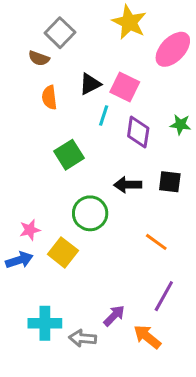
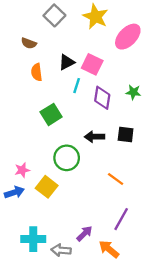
gray square: (60, 33) -> (54, 15), moved

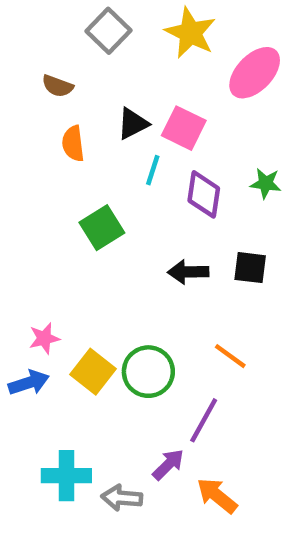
green circle: (67, 158) -> (148, 372), moved
purple line: (121, 219) -> (204, 420), moved

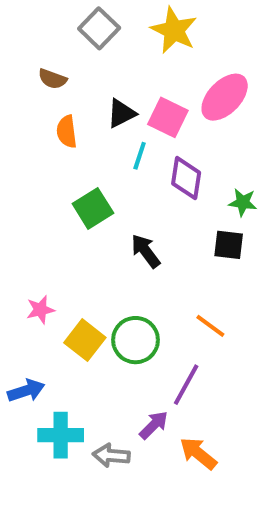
pink ellipse: (255, 73) -> (225, 97), moved
green star: (266, 183) -> (243, 202), moved
black arrow: (188, 272) -> (146, 251), moved, turned 54
blue arrow: (29, 383) -> (26, 391), moved

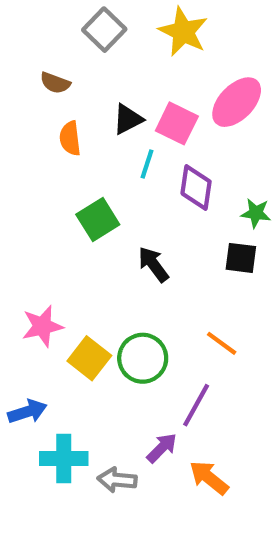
pink star: (40, 310) -> (42, 326), size x1.4

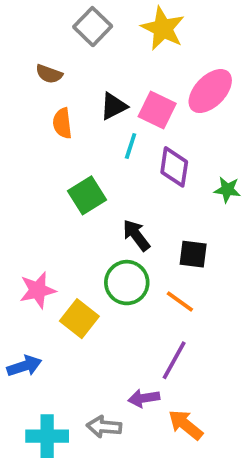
black square: (241, 258) -> (193, 254), moved
orange line: (222, 343) -> (180, 302), moved
green circle: (143, 358) -> (127, 283), moved
purple arrow: (162, 448) -> (144, 398), turned -144
cyan cross: (64, 459) -> (47, 436), moved

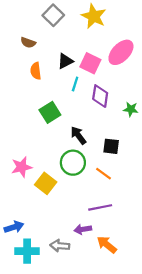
purple line: (174, 360) -> (100, 207), turned 50
blue arrow: (24, 366) -> (14, 227), moved

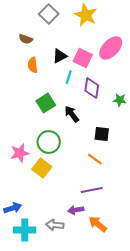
black arrow: (78, 135) -> (72, 114), moved
green circle: (73, 163) -> (49, 142), moved

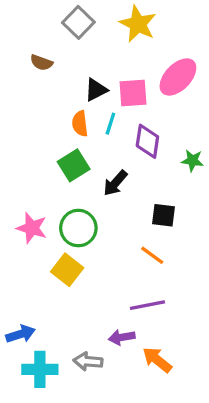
pink square: (83, 58) -> (133, 93), turned -30
orange semicircle: (33, 65) -> (80, 124), moved
black arrow: (72, 114) -> (115, 183), turned -102
pink star: (20, 153) -> (32, 228), moved, turned 30

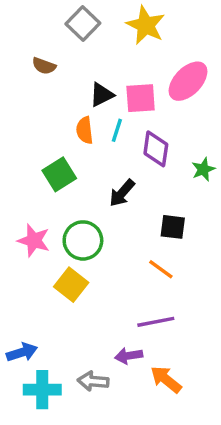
green star: (192, 161) -> (203, 169), turned -30
green square: (74, 165) -> (59, 174), moved

